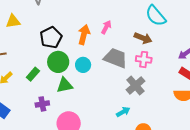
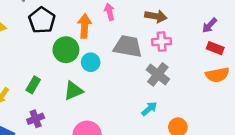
pink arrow: (106, 27) -> (110, 12), turned -32
black pentagon: (51, 37) -> (42, 20), moved
green circle: (58, 62) -> (66, 50), moved
purple cross: (42, 104) -> (36, 119), moved

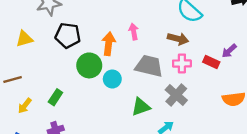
black pentagon: (42, 20) -> (68, 35), turned -30
red rectangle: (215, 48) -> (211, 62), moved
green triangle: (73, 91) -> (141, 107), moved

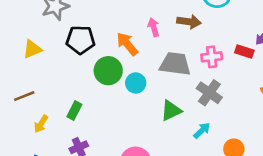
brown arrow: (178, 39) -> (189, 22), moved
orange arrow: (109, 44) -> (127, 44), turned -40

